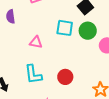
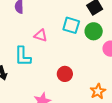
cyan L-shape: (33, 74) -> (23, 56), moved

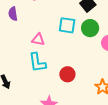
cyan L-shape: (23, 56) -> (37, 63), moved

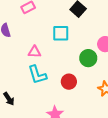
green circle: (90, 28) -> (88, 58), moved

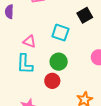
green circle: (88, 58) -> (59, 62), moved

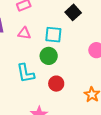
pink triangle: (30, 41) -> (24, 33), moved
green circle: (59, 62) -> (49, 56), moved

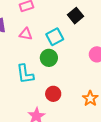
cyan square: (53, 35) -> (55, 37), turned -36
red circle: (56, 84) -> (53, 94), moved

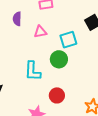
pink triangle: (26, 34) -> (40, 32), turned -32

